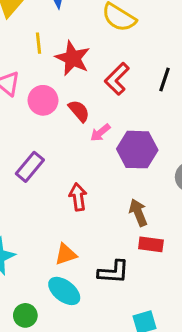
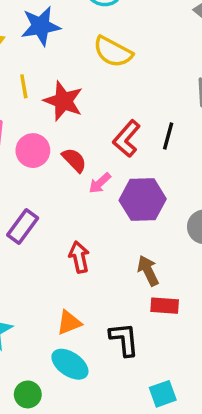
red L-shape: (117, 79) -> (127, 139), moved
black line: (165, 80) -> (168, 136), moved
black L-shape: (113, 272) -> (124, 339), turned -96

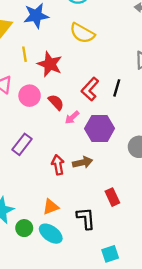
brown arrow: (148, 271) -> (83, 162), moved, turned 102
red rectangle: (165, 306) -> (112, 197), turned 60
green circle: (28, 394) -> (24, 228), moved

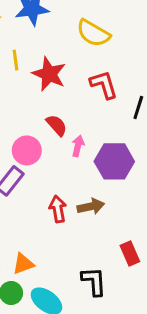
red L-shape: (90, 89) -> (104, 85), moved, turned 120
pink circle: (30, 96) -> (27, 150), moved
pink arrow: (72, 117) -> (78, 146), turned 144
orange triangle: (51, 207) -> (23, 264), moved

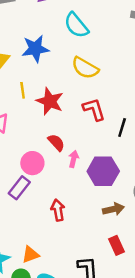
brown arrow: (91, 206) -> (113, 209), moved

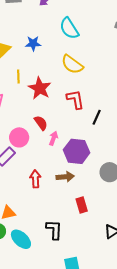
blue star: (35, 49) -> (33, 43), size x0.7
brown arrow: (113, 209) -> (65, 177), moved
red rectangle: (117, 245) -> (82, 205), moved

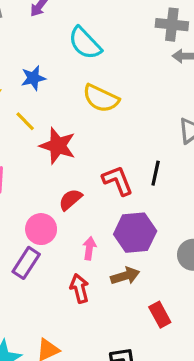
yellow line: (18, 76) -> (25, 121), moved, turned -32
red L-shape: (75, 99) -> (118, 181), moved
red semicircle: (41, 123) -> (70, 200), turned -84
pink arrow: (53, 138) -> (89, 248), moved

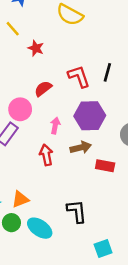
red star: (58, 146) -> (36, 48), size x0.6
red rectangle: (160, 315) -> (105, 166), moved, turned -54

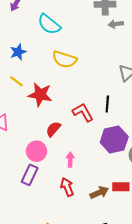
red star: (36, 48) -> (40, 95), size x1.6
purple hexagon: (90, 116) -> (114, 139), moved
brown arrow: (81, 147) -> (99, 193), moved

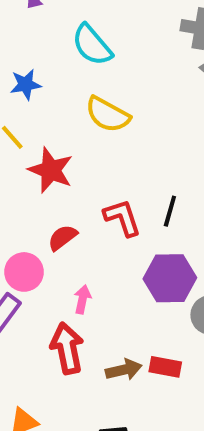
red arrow: (67, 187) -> (67, 348), size x1.4

